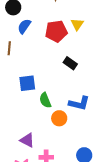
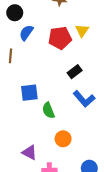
black rectangle: (70, 63) -> (75, 72), turned -72
blue L-shape: (79, 103) -> (84, 99), moved, turned 35
orange circle: (59, 118) -> (63, 139), moved

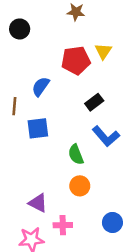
blue semicircle: (26, 33) -> (41, 87), moved
brown line: (11, 56) -> (14, 106), moved
green semicircle: (48, 110) -> (76, 155), moved

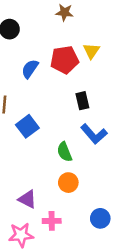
blue semicircle: (41, 87) -> (30, 69), moved
black rectangle: (94, 102) -> (82, 101), turned -66
blue square: (38, 128) -> (27, 126), turned -30

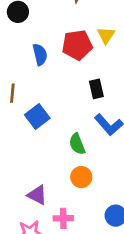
blue semicircle: (30, 69) -> (40, 55), turned 132

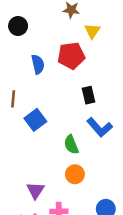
yellow triangle: (106, 35) -> (92, 31), moved
purple triangle: (37, 195) -> (35, 190), turned 36

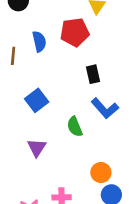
brown line: (13, 99) -> (13, 56), moved
orange circle: (75, 174) -> (101, 173), moved
purple triangle: (35, 190) -> (37, 148), moved

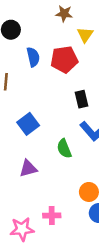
blue semicircle: (39, 41) -> (33, 57), moved
purple triangle: (37, 148) -> (28, 168), turned 42

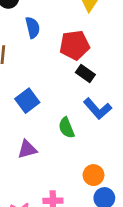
red pentagon: (64, 59) -> (75, 45), moved
black rectangle: (81, 99) -> (85, 74), turned -42

